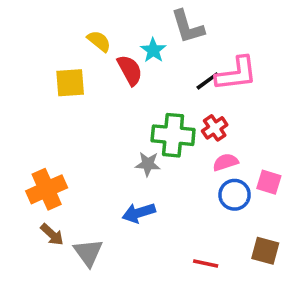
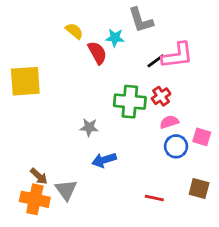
cyan star: (153, 50) -> (115, 38), turned -30
yellow square: (70, 83) -> (25, 81), moved, size x1.4
gray star: (148, 164) -> (89, 127), moved
orange cross: (47, 189) -> (35, 199), moved, turned 36

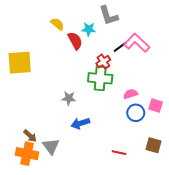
pink L-shape: (177, 55) -> (137, 43), turned -130
red cross: (161, 96) -> (103, 62), moved

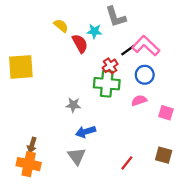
blue circle: (136, 113) -> (145, 75), moved
brown arrow: (30, 136) -> (32, 145), turned 64
gray triangle: (51, 146) -> (77, 156), moved
red line: (119, 153) -> (127, 163), turned -64

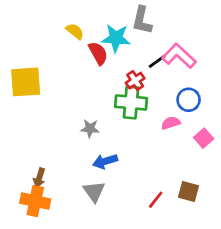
gray L-shape: (116, 17) -> (142, 20), turned 30
cyan star: (94, 31) -> (116, 38), size x1.5
blue circle: (145, 75) -> (189, 100), moved
pink square: (166, 113) -> (204, 138), turned 32
brown square: (164, 155) -> (189, 191), moved

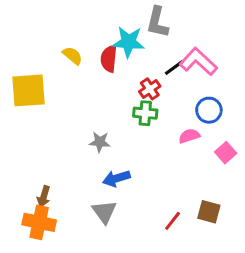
yellow semicircle: (75, 31) -> (72, 56), moved
red semicircle: (98, 53) -> (109, 59), turned -145
green cross: (131, 102) -> (145, 113), size x0.7

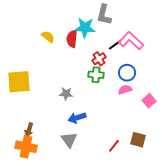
yellow square: (28, 90) -> (19, 82), moved
blue circle: (209, 110) -> (127, 73), moved

